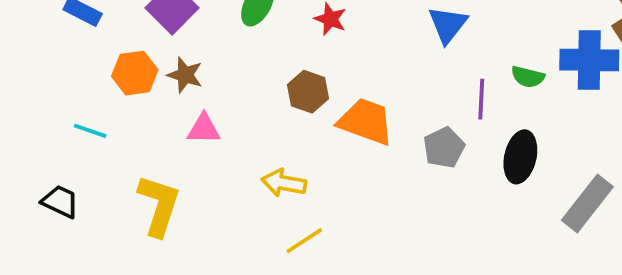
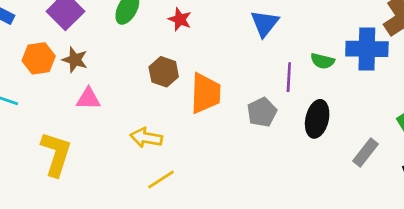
orange trapezoid: (366, 121) -> (205, 93), turned 72
gray rectangle: (587, 203) -> (366, 153), size x0.7

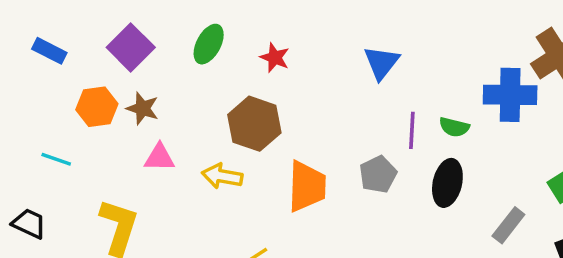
green semicircle: (322, 61) -> (454, 127), moved
brown hexagon: (164, 72) -> (254, 124), size x1.4
orange trapezoid: (205, 93) -> (307, 186), moved
yellow arrow: (146, 138) -> (222, 176), moved

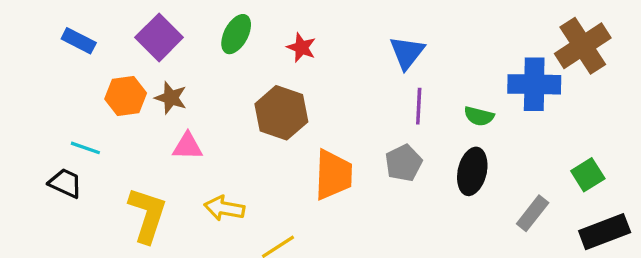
purple line: (412, 130) -> (419, 106), moved
yellow arrow: (222, 176) -> (224, 208), moved
black trapezoid: (29, 224) -> (65, 183), moved

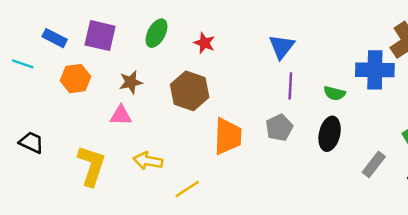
purple square: (159, 37) -> (100, 36), turned -32
blue rectangle: (79, 41) -> (55, 38), moved
brown star: (171, 98) -> (131, 82), moved, turned -30
cyan line: (85, 148) -> (23, 64), moved

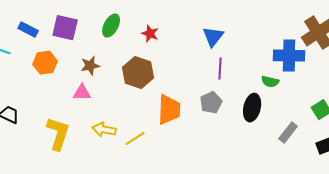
green semicircle: (334, 93) -> (270, 82), moved
yellow line: (187, 189) -> (135, 139), moved

